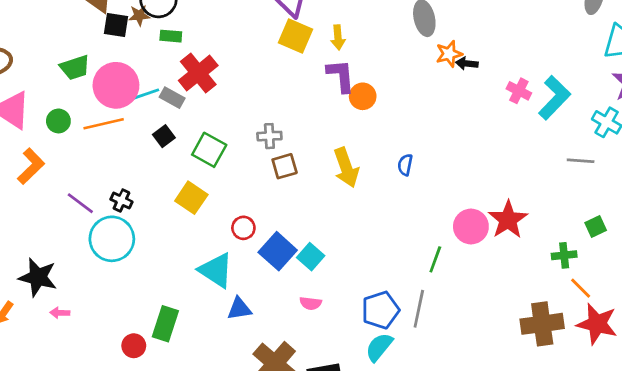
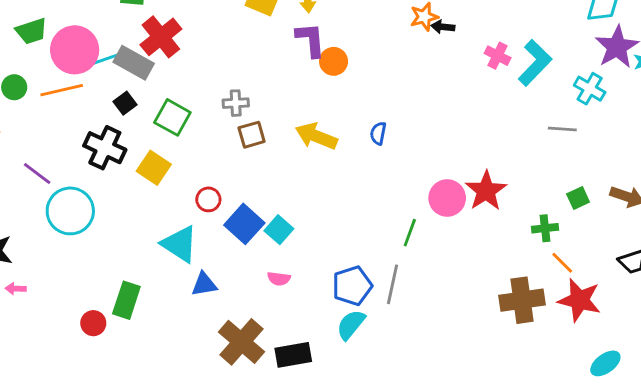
gray rectangle: (172, 98) -> (134, 63), size x1.5
yellow arrow: (346, 168) -> (316, 136), turned 132
black cross: (121, 200) -> (105, 148), moved, size x1.8

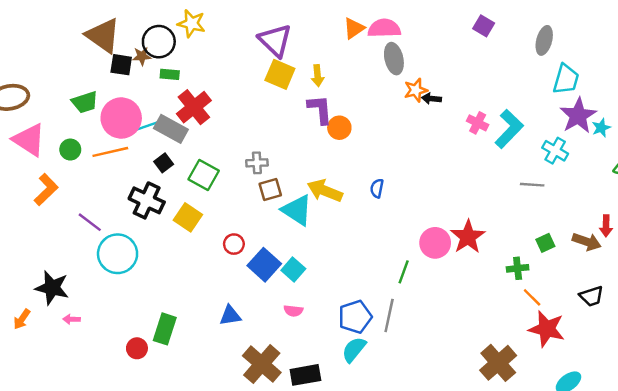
cyan triangle: (180, 244) -> (297, 210), moved
brown cross: (522, 300) -> (498, 363), moved, turned -33

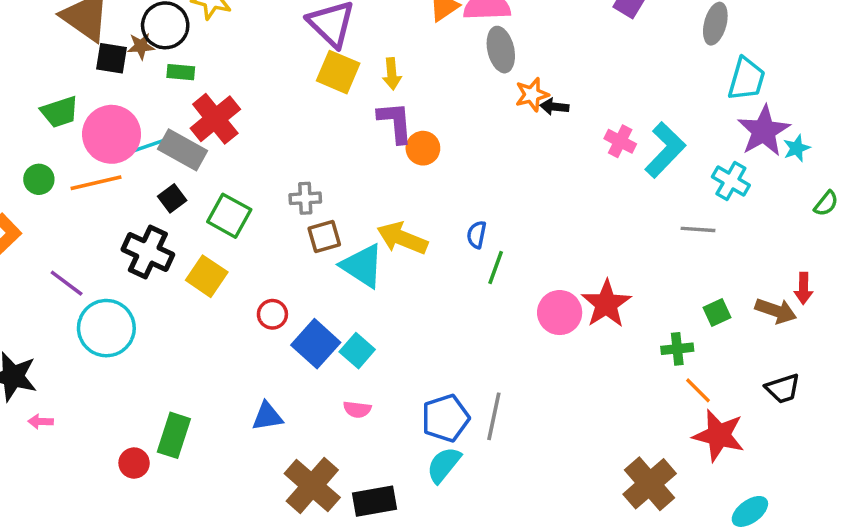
green line: (404, 272) -> (496, 268), moved

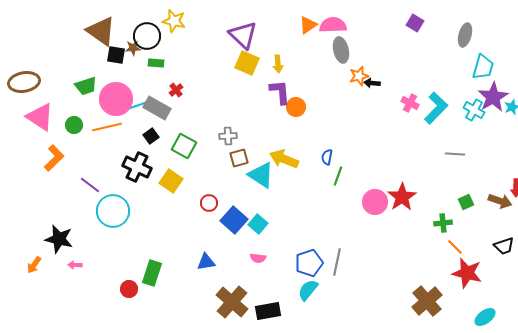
red cross: (215, 119) -> (176, 90), size x0.5
cyan cross: (731, 181) -> (474, 110), moved

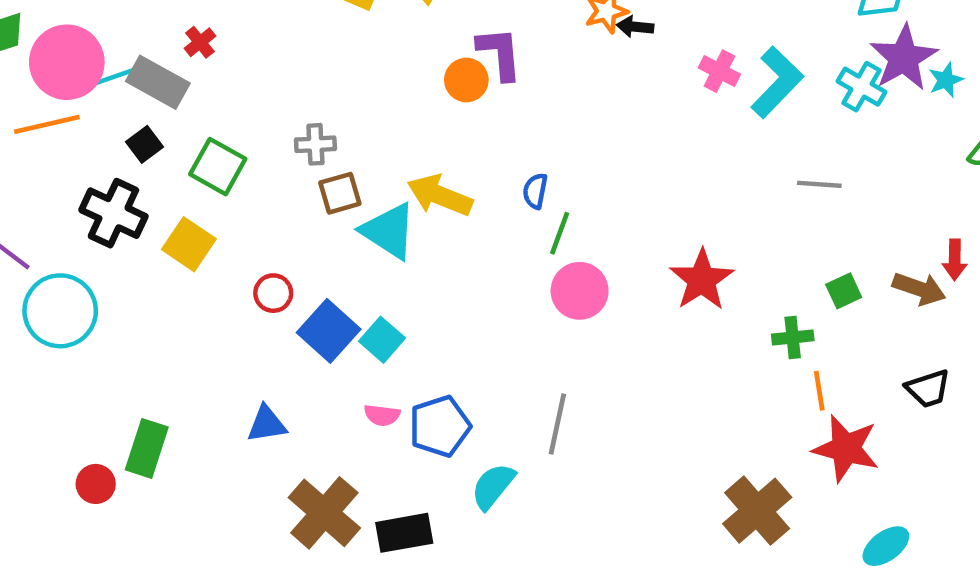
purple L-shape: (280, 92) -> (500, 53), moved
pink circle: (375, 202) -> (580, 291), moved
orange line: (455, 247) -> (819, 391), turned 36
blue pentagon: (309, 263) -> (440, 426), moved

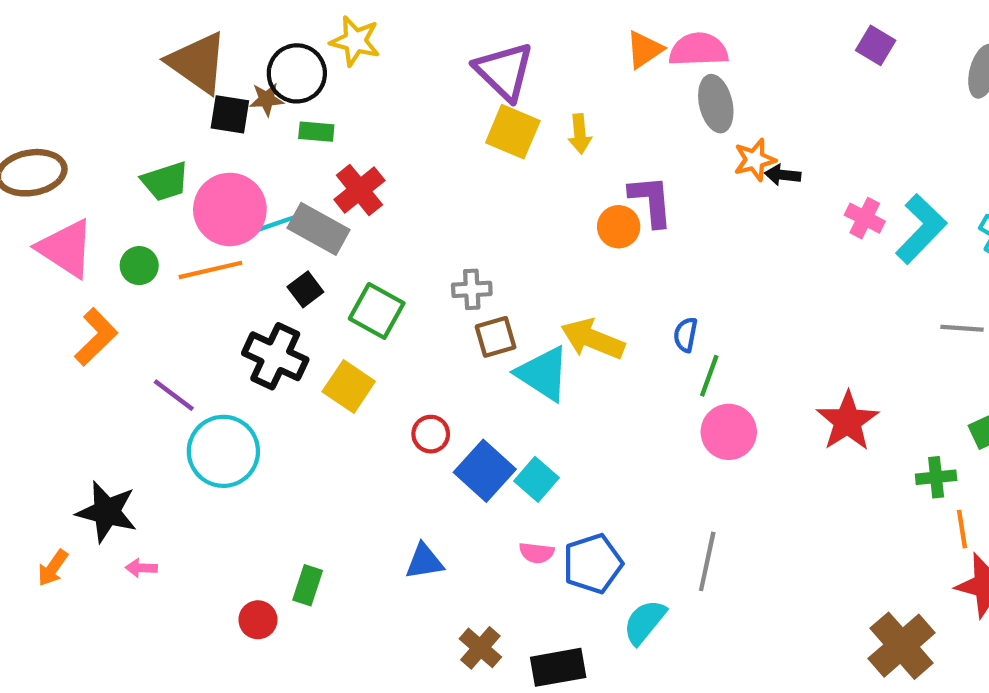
red cross: (200, 42) -> (359, 190), size x1.6
green rectangle: (147, 448) -> (308, 585), size x0.7
brown cross: (324, 513) -> (480, 648), size x0.6

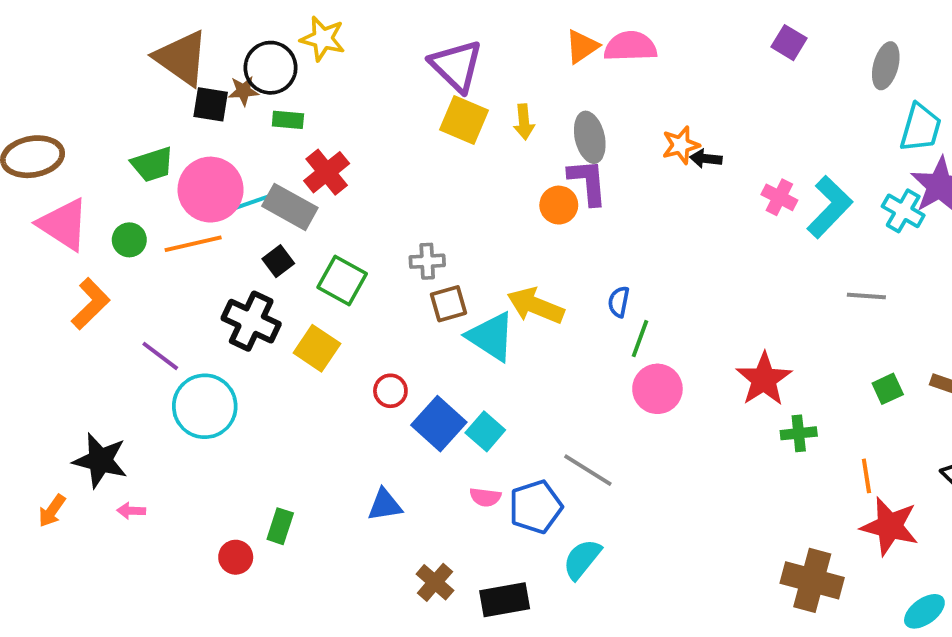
gray ellipse: (716, 104) -> (590, 137), moved
green cross: (936, 477) -> (799, 433), moved
gray line: (707, 561) -> (588, 470), moved, turned -70
brown cross: (902, 646) -> (812, 580), turned -34

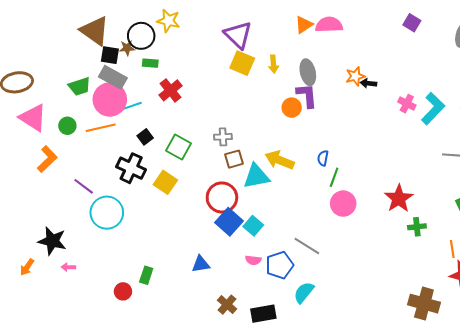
gray rectangle: (290, 207) -> (113, 77), moved
cyan triangle: (491, 337) -> (256, 176), turned -44
red circle: (390, 391) -> (222, 197), moved, size x1.8

